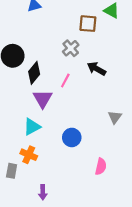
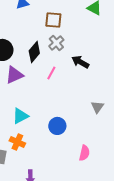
brown square: (88, 24) -> (53, 20), moved
black diamond: (34, 73) -> (34, 52), moved
purple triangle: (43, 99) -> (14, 75), moved, turned 36

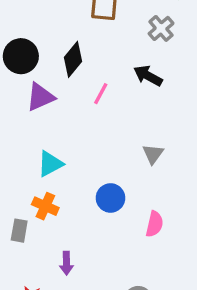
gray cross: (56, 43) -> (161, 28), moved
gray triangle: (97, 107) -> (153, 154), moved
blue circle: (57, 126) -> (110, 198), moved

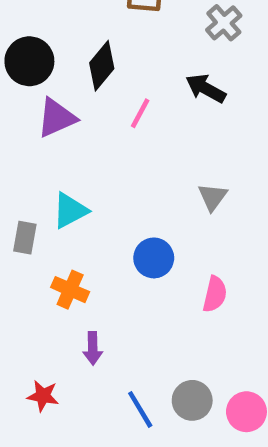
orange cross: (45, 206) -> (70, 290), moved
gray rectangle: (19, 231) -> (25, 238), moved

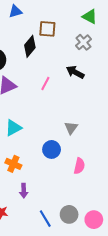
black diamond: (102, 66) -> (30, 46), moved
gray triangle: (213, 197) -> (71, 128), moved

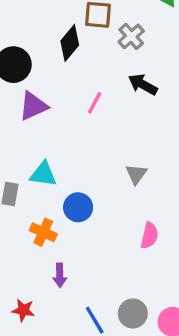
gray cross: (83, 42) -> (131, 36), moved
cyan triangle: (13, 128) -> (43, 174), turned 36
blue circle: (52, 149) -> (78, 207), moved

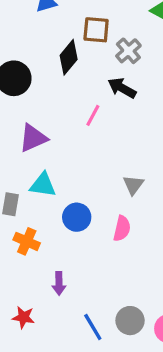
black arrow: (143, 85) -> (122, 88), moved
purple triangle: (33, 106) -> (33, 138), moved
orange cross: (43, 232) -> (27, 241), moved
pink semicircle: (149, 236) -> (122, 228), moved

